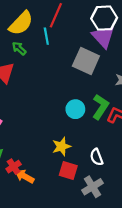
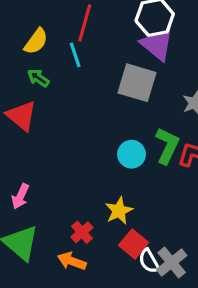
yellow semicircle: (21, 23) -> (36, 41), size x0.7
white semicircle: (97, 157) -> (149, 261), moved
red cross: (14, 167) -> (82, 232), moved
red square: (68, 170) -> (134, 244), turned 30

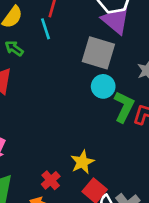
cyan circle: (132, 154) -> (103, 86), moved

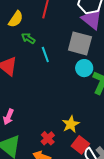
cyan line: (46, 29) -> (45, 55), moved
green arrow: (14, 48) -> (28, 38), moved

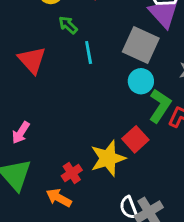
yellow star: (71, 124) -> (108, 158), size x1.4
red square: (80, 145) -> (135, 139), moved

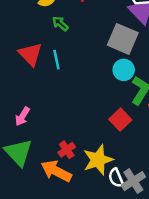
cyan line: (89, 52) -> (56, 60), moved
yellow star: (108, 158) -> (98, 160), moved
orange arrow: (59, 198) -> (56, 171), size x1.4

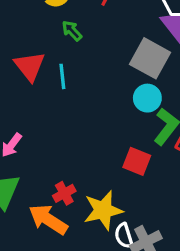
red square: (120, 120) -> (137, 161), turned -30

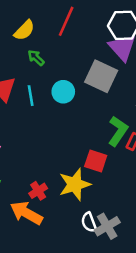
cyan circle: (147, 98) -> (63, 92), moved
yellow star: (103, 210) -> (75, 184), moved

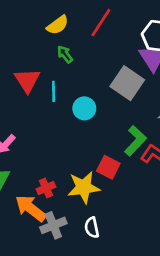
cyan circle: (63, 92) -> (84, 108), moved
gray cross: (107, 226) -> (53, 225), moved

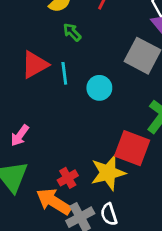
red triangle: (27, 80) -> (35, 65), turned 40
red square: (108, 167) -> (132, 148), size x1.4
white semicircle: (92, 228) -> (109, 214), moved

